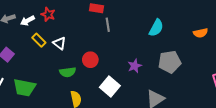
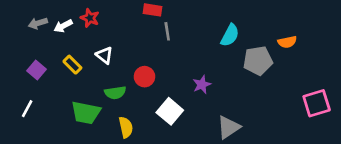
yellow rectangle: (39, 40) -> (72, 65), moved
gray pentagon: (170, 62) -> (258, 61), moved
green trapezoid: (24, 88) -> (86, 113), moved

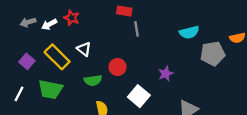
cyan semicircle: (230, 35) -> (189, 32), turned 48
yellow rectangle: (72, 65) -> (57, 57), size x1.6
green trapezoid: (86, 113) -> (50, 89), moved

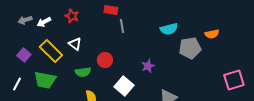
red star: (72, 18) -> (72, 16), moved

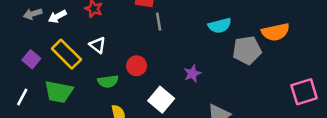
orange semicircle: (212, 34) -> (275, 32), size x1.5

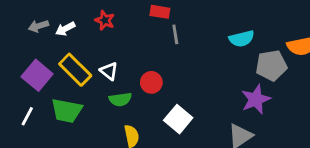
white triangle: (98, 45) -> (109, 71), moved
purple square: (31, 59) -> (37, 75), size x1.5
purple star: (192, 74) -> (256, 99), moved, size x1.5

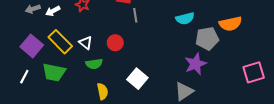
red circle: (151, 82) -> (115, 43), moved

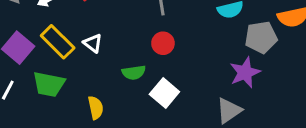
red circle: (115, 43) -> (163, 43), moved
green semicircle: (94, 64) -> (134, 73), moved
yellow semicircle: (103, 91) -> (96, 108), moved

